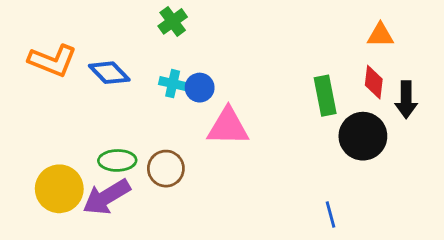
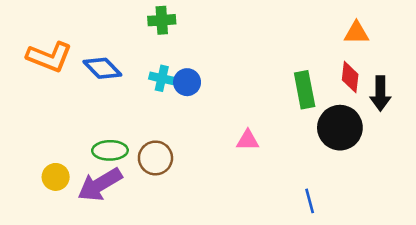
green cross: (173, 21) -> (162, 20), turned 32
pink triangle: (228, 127) -> (248, 140), moved, size x0.6
yellow circle: (59, 189) -> (56, 177), size x0.6

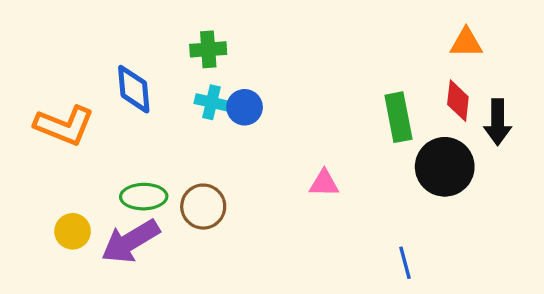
green cross: (162, 20) -> (208, 49), moved
orange L-shape: (49, 57) -> (64, 125), moved
blue diamond: (102, 68) -> (134, 89), turned 39

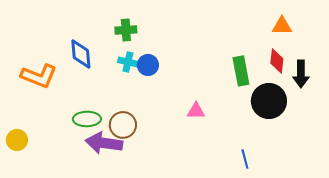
yellow circle: (73, 231) -> (17, 140), moved
purple arrow: (130, 241) -> (104, 143), moved, turned 39

